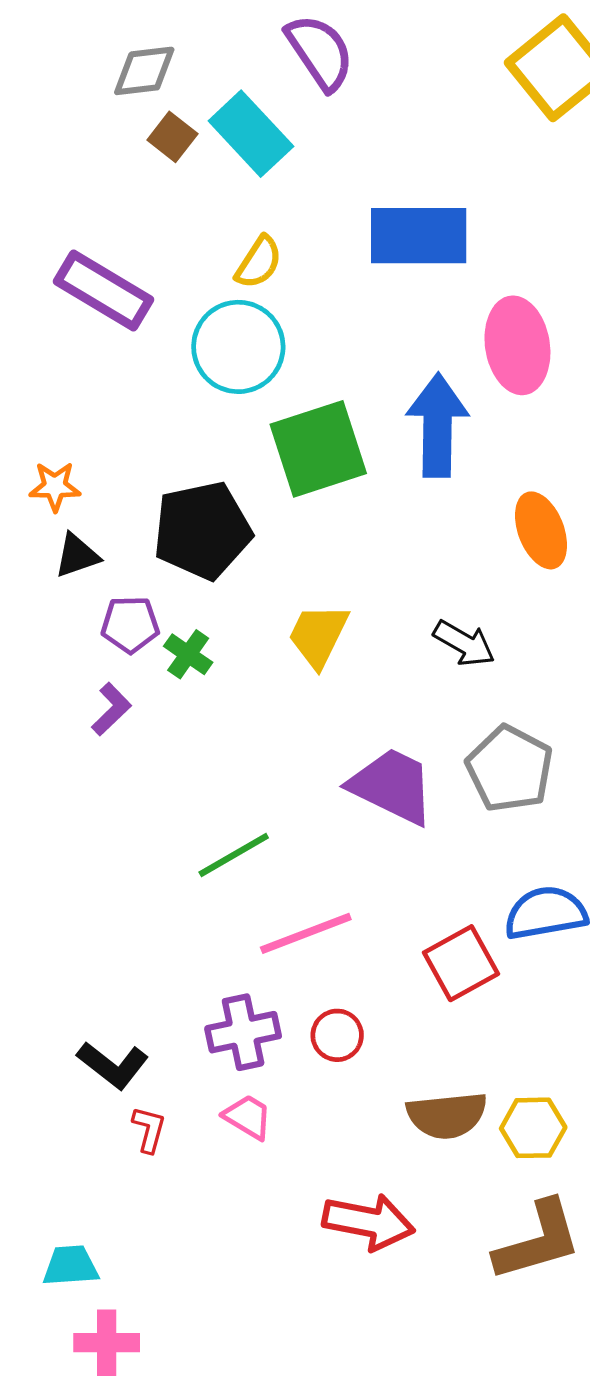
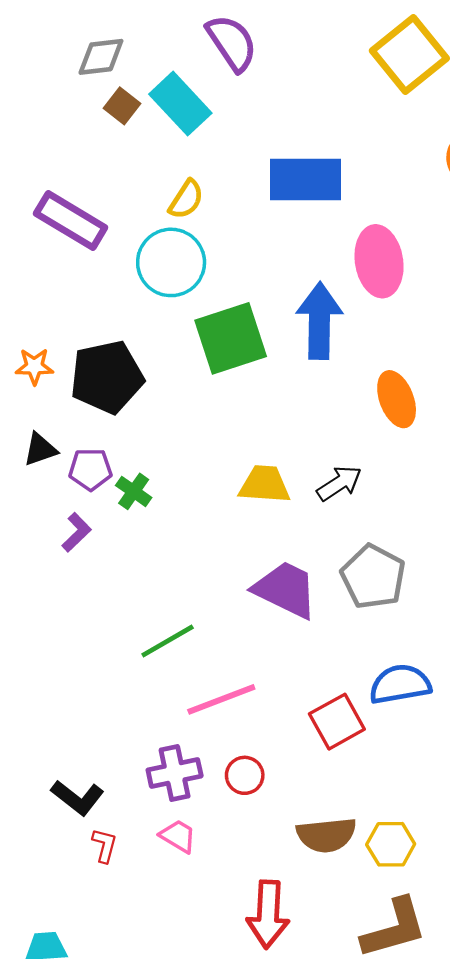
black pentagon: (202, 530) -> (107, 377), moved
black triangle: (77, 555) -> (40, 449), moved
yellow trapezoid: (318, 635) -> (265, 484), moved, turned 68
black arrow: (464, 643) -> (339, 483), turned -63
red arrow: (368, 1222) -> (268, 914), turned 82

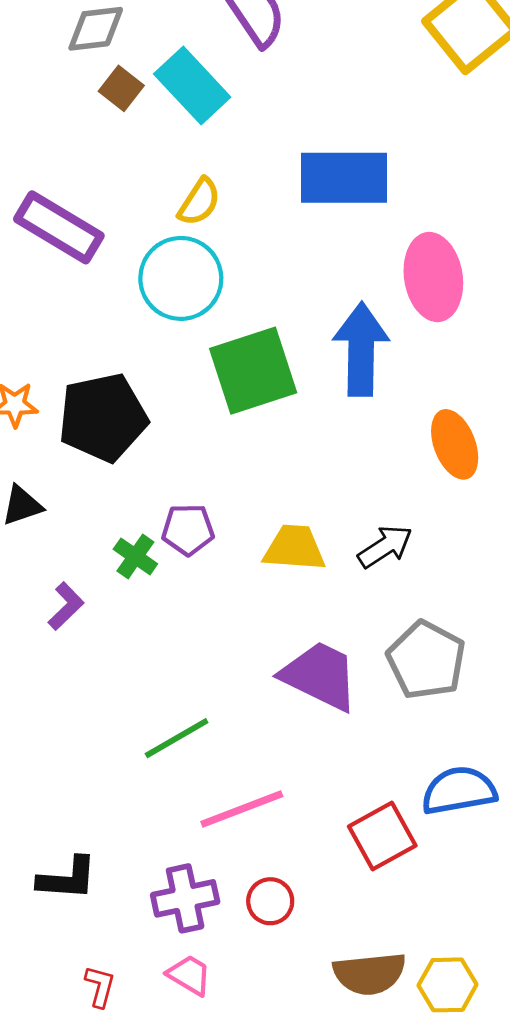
purple pentagon: (90, 469) -> (188, 530), moved
black L-shape: (78, 798) -> (67, 879), moved, turned -34

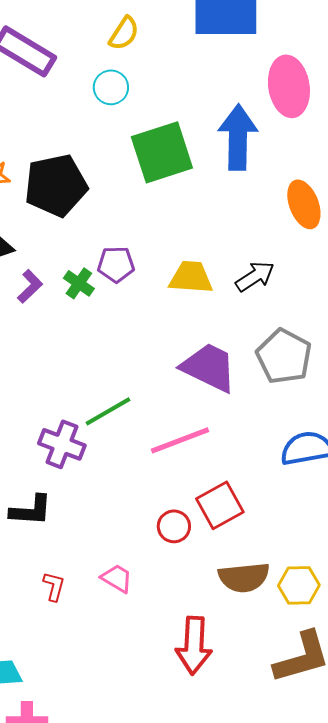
cyan circle: (181, 278) -> (111, 87), size x0.6
purple L-shape: (66, 606) -> (30, 286), moved
pink line: (242, 809) -> (180, 440), moved
red square: (382, 836) -> (220, 505), moved
purple cross: (185, 898) -> (62, 444), moved, turned 33

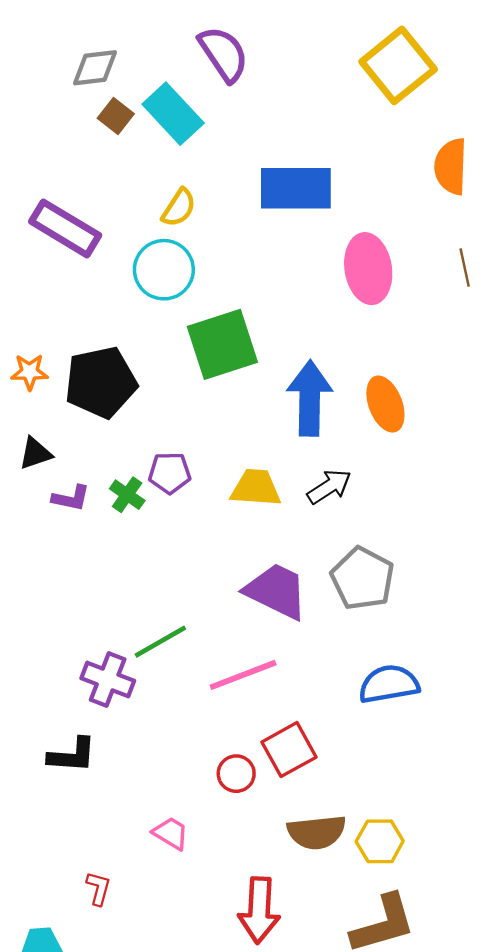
cyan circle: (111, 87) -> (164, 270), size x1.5
blue arrow: (238, 137) -> (310, 398), moved
purple L-shape: (30, 286) -> (71, 498), turned 56
red L-shape: (54, 586) -> (98, 888), moved

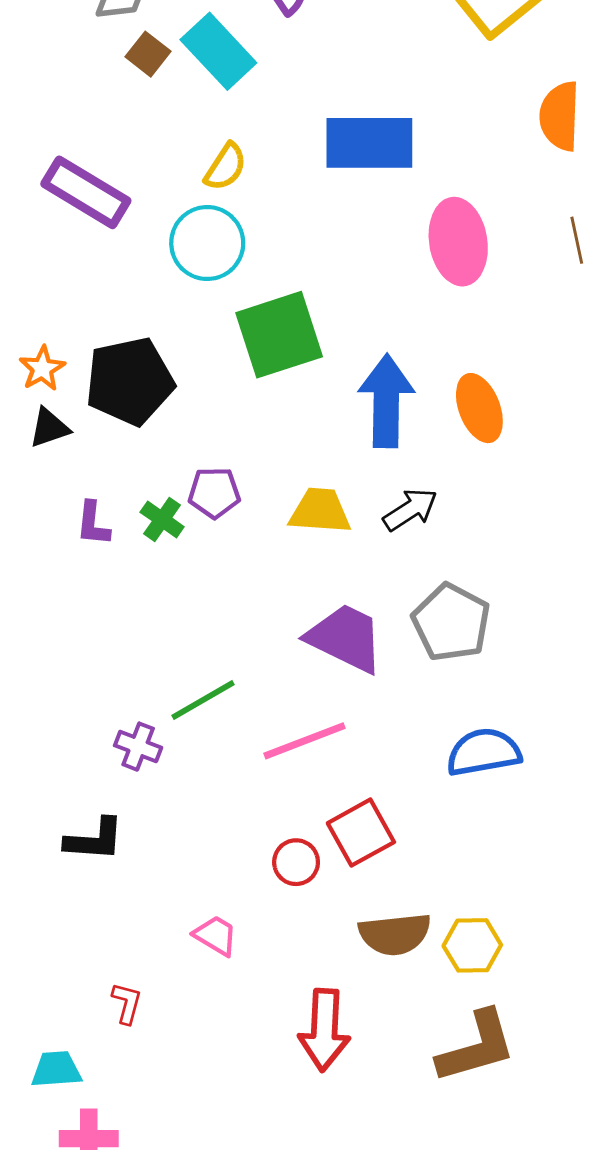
orange star: (30, 372) -> (42, 369), turned -30
black triangle: (35, 453) -> (49, 428), moved
purple L-shape: (71, 498) -> (93, 524), turned 84
purple cross: (108, 679) -> (138, 747), size x0.7

